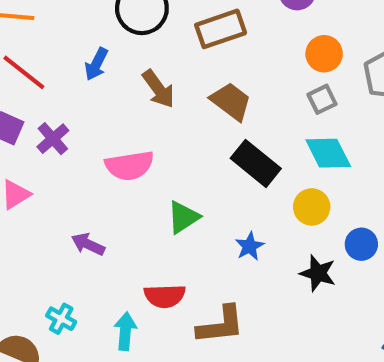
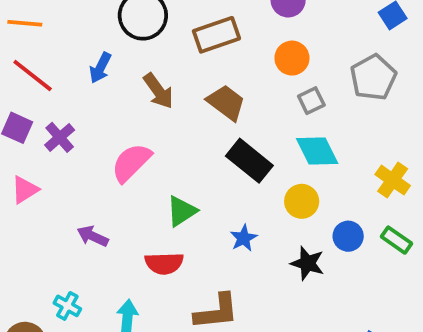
orange circle: (324, 54) -> (292, 58), moved
pink semicircle: (129, 166) -> (131, 163), turned 144
red semicircle: (165, 296) -> (164, 263), moved

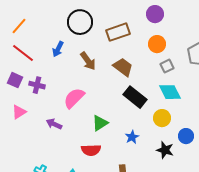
orange line: (25, 23) -> (19, 26), turned -54
purple cross: (60, 137) -> (37, 85), turned -35
purple arrow: (93, 236) -> (54, 124), moved

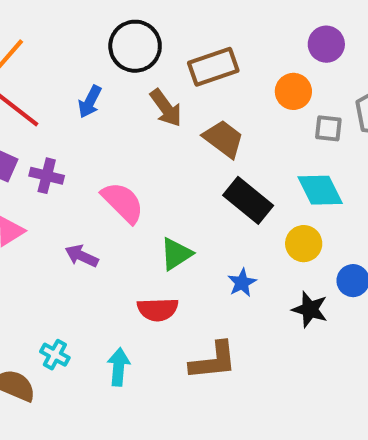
purple circle: (155, 14) -> (326, 44), moved
brown arrow: (88, 61) -> (166, 108), moved
gray square: (167, 66) -> (328, 128), moved, turned 32
pink semicircle: (74, 98) -> (123, 202), turned 90

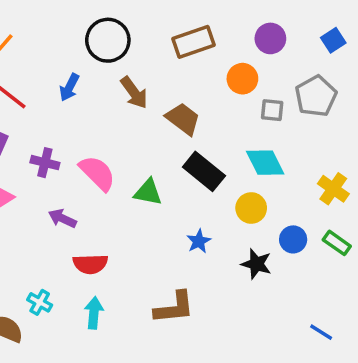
brown rectangle: (213, 67) -> (193, 42), moved
purple cross: (47, 176) -> (45, 163), moved
green triangle: (176, 254) -> (148, 192), moved, turned 44
red semicircle: (158, 309) -> (90, 264), moved

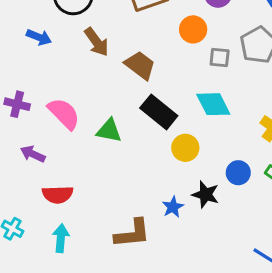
blue arrow: (69, 87) -> (39, 37), turned -95
yellow circle: (251, 208) -> (185, 148), moved
blue star: (199, 241) -> (173, 207), moved

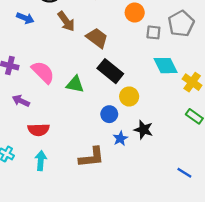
cyan diamond: (213, 104) -> (166, 66), moved
blue circle: (238, 173) -> (109, 114), moved

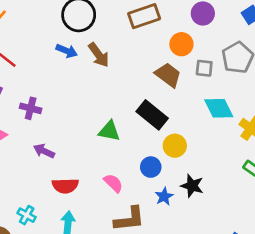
blue arrow: (25, 18) -> (67, 51), moved
brown trapezoid: (97, 38) -> (168, 75), moved
pink semicircle: (43, 72) -> (113, 183), moved, size x0.7

